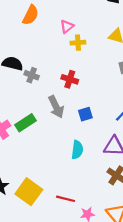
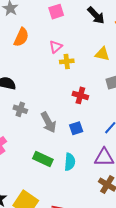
gray cross: (32, 75) -> (20, 109), moved
red cross: (70, 79) -> (80, 95), moved
green rectangle: (25, 123) -> (43, 159), moved, turned 60

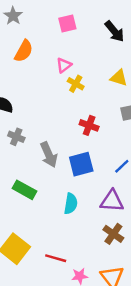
yellow cross: (67, 61) -> (76, 84), turned 32
blue square: (76, 128) -> (81, 164), size x1.5
green rectangle: (43, 159) -> (24, 190), moved

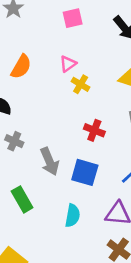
orange semicircle: (24, 51) -> (21, 67), moved
blue square: (81, 164) -> (85, 172), turned 30
green rectangle: (24, 190) -> (22, 199), turned 30

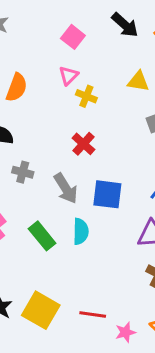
pink square: (73, 18) -> (73, 37), moved, turned -30
red cross: (94, 130) -> (83, 144), moved, turned 30
cyan semicircle: (73, 216) -> (81, 231), moved

